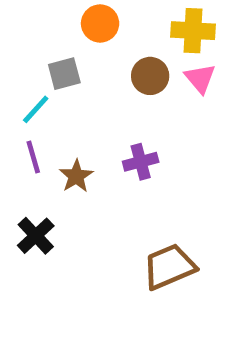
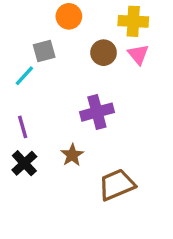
purple line: (33, 157) -> (23, 127), moved
purple cross: (141, 162) -> (97, 112), size x1.4
brown star: (76, 176) -> (72, 155), moved

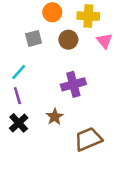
yellow cross: (133, 21) -> (88, 16), moved
brown circle: (104, 53) -> (68, 40), moved
cyan line: (24, 76) -> (19, 72), moved

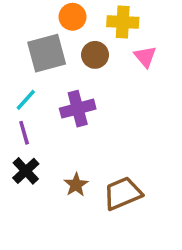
gray square: (34, 38) -> (47, 53), size x1.6
purple cross: (73, 84) -> (78, 109), moved
brown star: (55, 117) -> (76, 185), moved

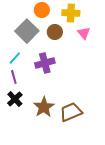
gray square: (47, 53) -> (27, 31), turned -30
brown star: (76, 185) -> (44, 107), size x1.5

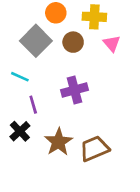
cyan line: (15, 58) -> (20, 77), turned 72
purple cross: (45, 63) -> (74, 90), moved
purple line: (14, 77) -> (33, 105), moved

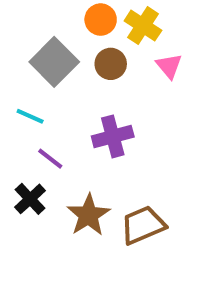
orange circle: (56, 13) -> (101, 20), moved
yellow cross: (94, 17) -> (143, 26), turned 30
purple line: (33, 105) -> (50, 159), turned -36

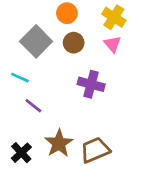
yellow cross: (143, 26) -> (114, 17), moved
purple cross: (113, 136) -> (91, 84), moved, turned 30
black cross: (30, 199) -> (21, 153), moved

